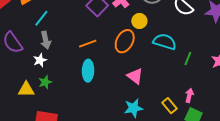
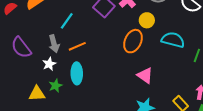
cyan line: (41, 18) -> (67, 21), moved
orange line: (88, 44) -> (77, 46), moved
cyan ellipse: (88, 71) -> (77, 73), moved

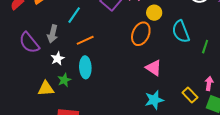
cyan semicircle: (173, 40) -> (181, 32), turned -125
gray arrow: (54, 44) -> (53, 34), moved, turned 30

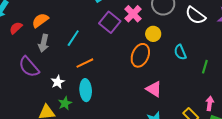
cyan semicircle: (181, 32) -> (180, 52), size x0.7
gray arrow: (53, 34) -> (44, 43), moved

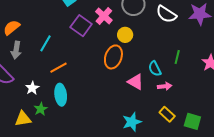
cyan semicircle: (180, 52) -> (155, 69), moved
green line: (205, 67) -> (177, 57), moved
pink triangle: (154, 89) -> (136, 82), moved
pink arrow: (210, 103) -> (165, 86), moved, turned 80

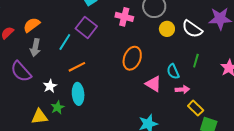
white semicircle: (166, 14) -> (192, 29), moved
pink cross: (104, 16) -> (124, 17), turned -30
purple square: (81, 26) -> (86, 27), moved
yellow circle: (125, 35) -> (167, 29), moved
yellow rectangle: (167, 114) -> (196, 108), moved

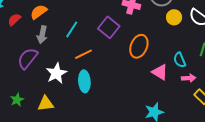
purple square: (86, 27) -> (109, 27), moved
purple semicircle: (21, 71) -> (28, 58), turned 80
white star: (50, 86) -> (56, 73), size x1.5
green star: (58, 107) -> (17, 100), moved

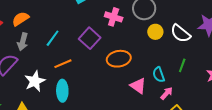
orange ellipse: (139, 46) -> (119, 59), turned 55
pink arrow: (189, 78) -> (167, 93), turned -48

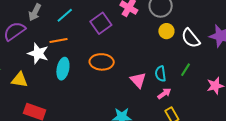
orange ellipse: (119, 59) -> (102, 62), moved
orange line: (63, 64) -> (58, 41), moved
white star: (35, 81) -> (38, 53), turned 30

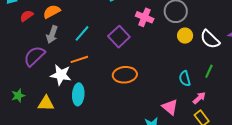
cyan ellipse: (63, 69) -> (78, 94), moved
pink triangle: (138, 80) -> (170, 107), moved
pink arrow: (164, 94) -> (199, 98), moved

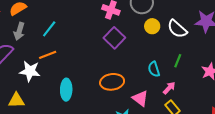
purple square: (119, 37) -> (114, 38), moved
orange ellipse: (125, 75) -> (112, 82), moved
cyan ellipse: (78, 94) -> (66, 90), moved

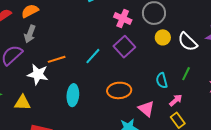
cyan line: (49, 29) -> (93, 56), moved

